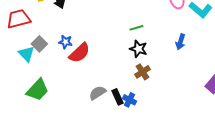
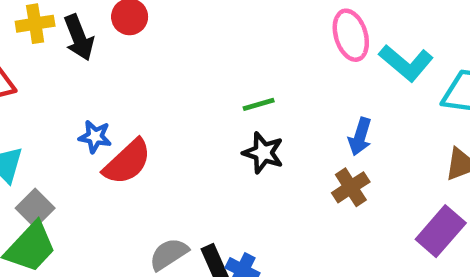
gray square: (39, 44) -> (35, 208), moved
brown cross: (142, 72) -> (351, 187), moved

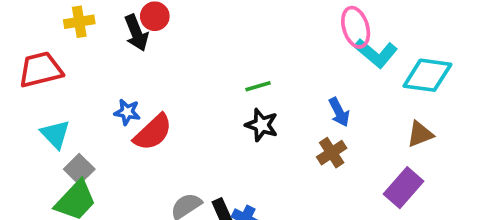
pink ellipse: (351, 35) -> (356, 27), moved
black arrow: (79, 38) -> (136, 33), moved
blue arrow: (360, 137) -> (339, 112), turned -44

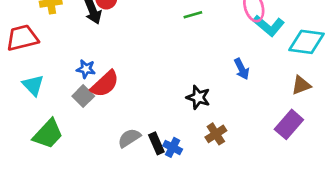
green line: (258, 86) -> (193, 15), moved
black star: (262, 125) -> (198, 97), moved
brown cross: (332, 153) -> (216, 134), moved
gray square: (79, 169) -> (83, 96), moved

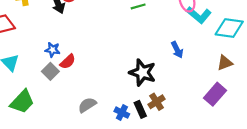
red semicircle: (105, 84) -> (68, 62), size x0.7
black star: (198, 97) -> (142, 72), size x1.4
black rectangle: (156, 143) -> (140, 109), moved

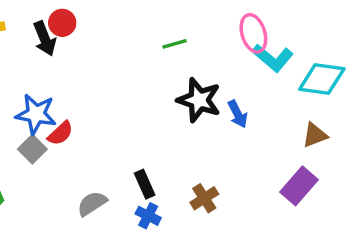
blue star: (53, 50) -> (36, 114), size x1.6
black star: (142, 72) -> (199, 100), moved
black rectangle: (140, 109) -> (145, 184), moved

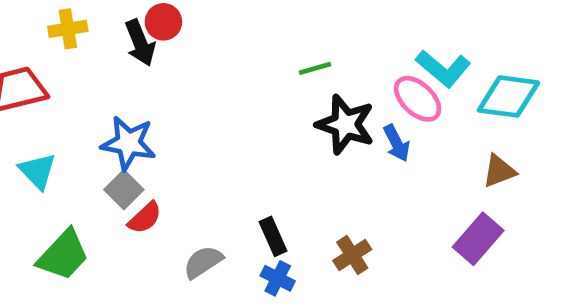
pink ellipse: (253, 33) -> (418, 99), moved, turned -30
green line: (174, 44) -> (315, 68), moved
red semicircle: (60, 133) -> (145, 218), moved

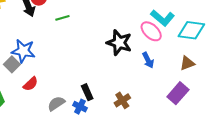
green line: (315, 68) -> (62, 18), moved
blue arrow: (397, 143) -> (148, 60), moved
gray square: (124, 190) -> (12, 64), moved
blue cross: (278, 278) -> (80, 107), moved

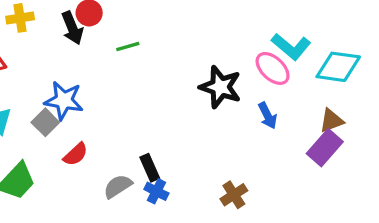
black rectangle: (87, 92) -> (150, 168), moved
purple rectangle: (178, 93) -> (325, 148), moved
brown cross: (122, 100) -> (234, 195), moved

